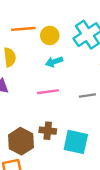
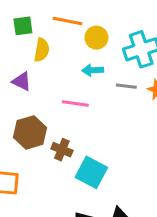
gray line: (87, 95) -> (126, 86), moved
brown hexagon: (21, 141) -> (30, 132), moved

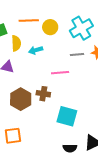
cyan arrow: (93, 70) -> (36, 50), moved
pink line: (75, 104) -> (60, 73), moved
brown cross: (62, 150) -> (43, 94), moved

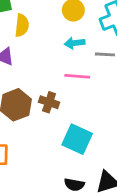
cyan arrow: (36, 50) -> (75, 43), moved

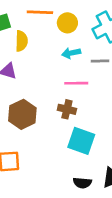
brown cross: (49, 102) -> (67, 109), moved

